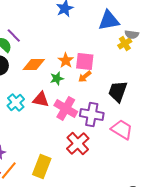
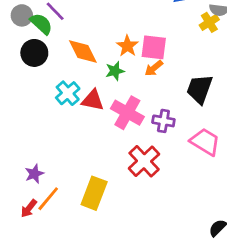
orange diamond: (34, 64) -> (83, 52), turned 65
cyan cross: (16, 102) -> (68, 93), moved
purple cross: (92, 114) -> (163, 121), size x0.7

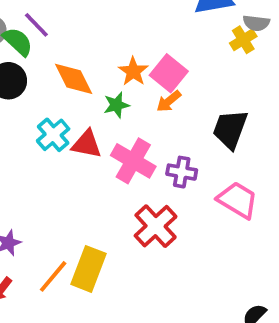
pink square: (154, 47) -> (169, 73), turned 32
orange line: (48, 199) -> (53, 276), moved

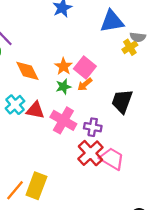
green star: (116, 105) -> (63, 87), moved
pink trapezoid: (238, 200) -> (112, 159), moved
red cross: (156, 226) -> (90, 153), moved

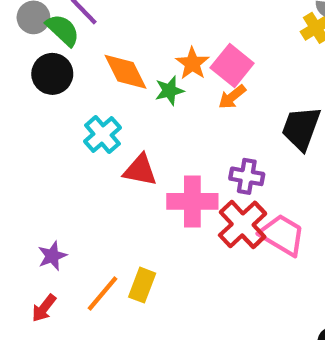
green star: (63, 87) -> (169, 91), moved
red triangle: (35, 110) -> (140, 170), moved
pink cross: (63, 120) -> (192, 201), moved, turned -30
yellow rectangle: (36, 186) -> (142, 285), size x0.7

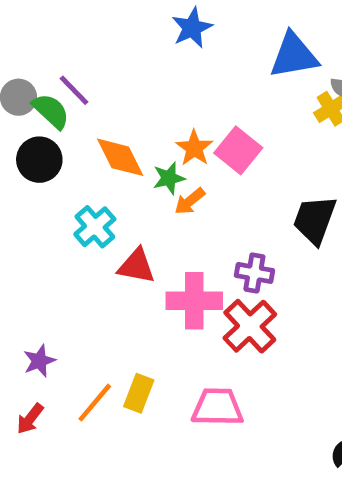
orange arrow: (232, 97) -> (190, 201), moved
pink trapezoid: (282, 235) -> (217, 407), moved, turned -30

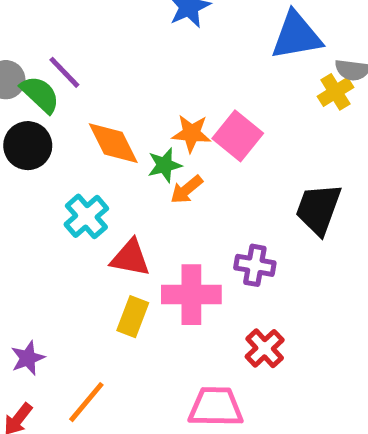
orange star: (194, 148) -> (191, 133), turned -30
red cross: (250, 326) -> (265, 348), moved, size x0.7
yellow rectangle: (139, 393) -> (133, 317), moved

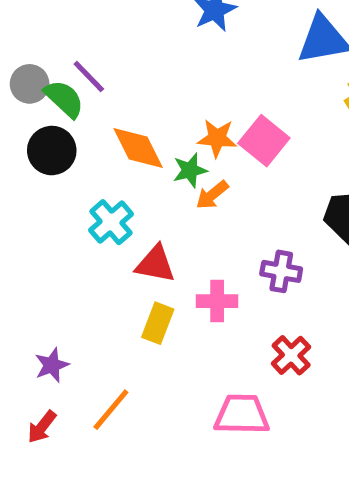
pink cross: (191, 295) -> (217, 301), size x0.7

